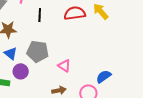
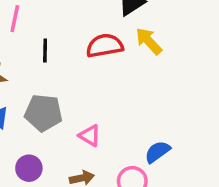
purple circle: (21, 71) -> (29, 168), moved

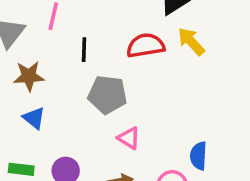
gray pentagon: (43, 113) -> (107, 95), moved
blue semicircle: (157, 152) -> (199, 156), turned -52

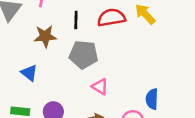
black line: (84, 50) -> (76, 20), moved
brown star: (29, 76) -> (45, 36), moved

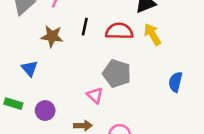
gray pentagon: (84, 55) -> (117, 73), moved
blue semicircle: (152, 99) -> (175, 82), moved

